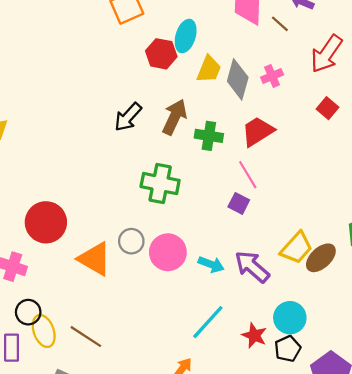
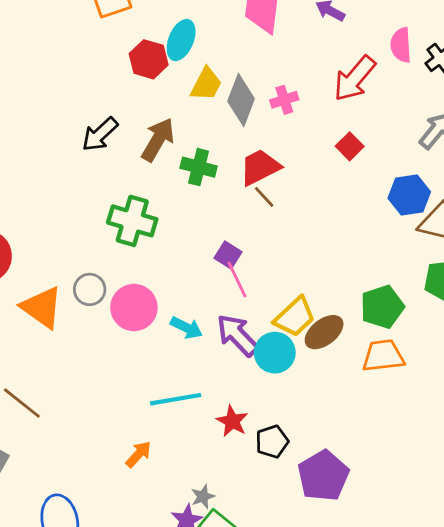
brown line: (280, 24) -> (264, 197), moved
pink line: (248, 175) -> (237, 279), moved
cyan circle: (290, 318) -> (275, 353), moved
cyan line: (208, 322) -> (176, 399), turned 33

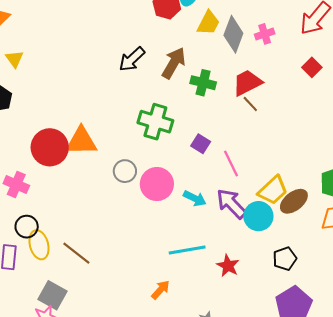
purple square: (228, 255) -> (201, 144), moved
orange triangle: (42, 307) -> (81, 141), moved, turned -36
black pentagon: (272, 442) -> (285, 259), moved

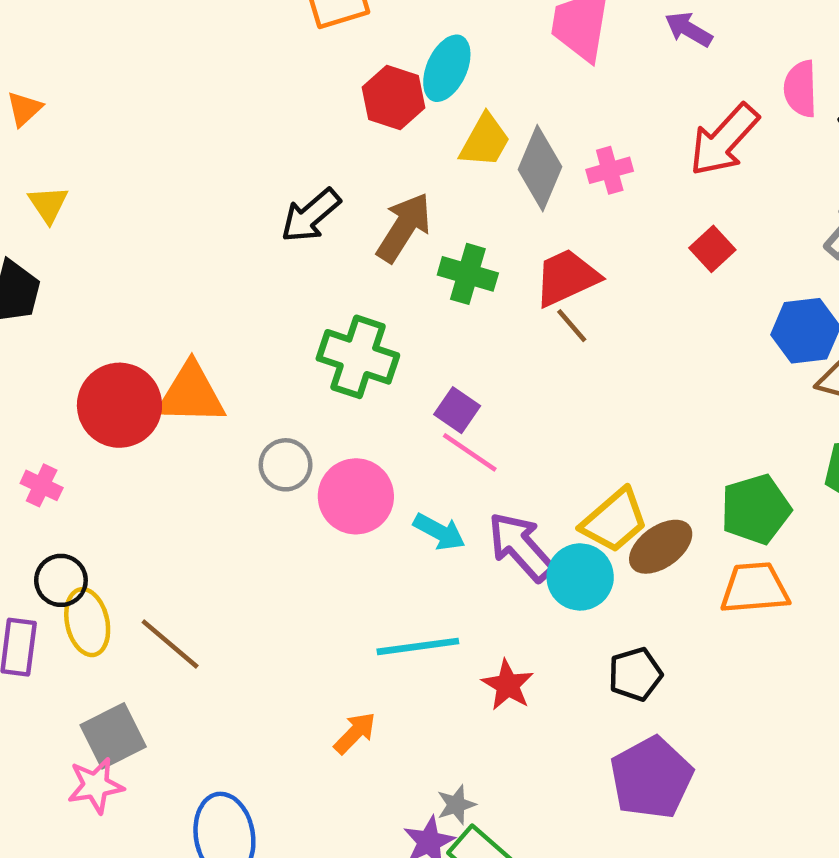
pink line: (231, 164) -> (470, 452), moved, turned -32
pink cross: (16, 185) -> (42, 485), size x0.7
gray square: (53, 295) -> (113, 736), turned 32

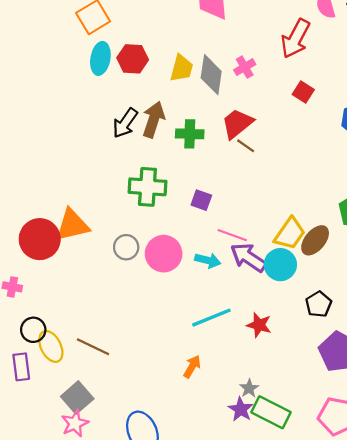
cyan ellipse: (447, 68) -> (100, 58), moved
black arrow: (311, 215) -> (125, 123), moved
pink line: (470, 452) -> (232, 235), moved

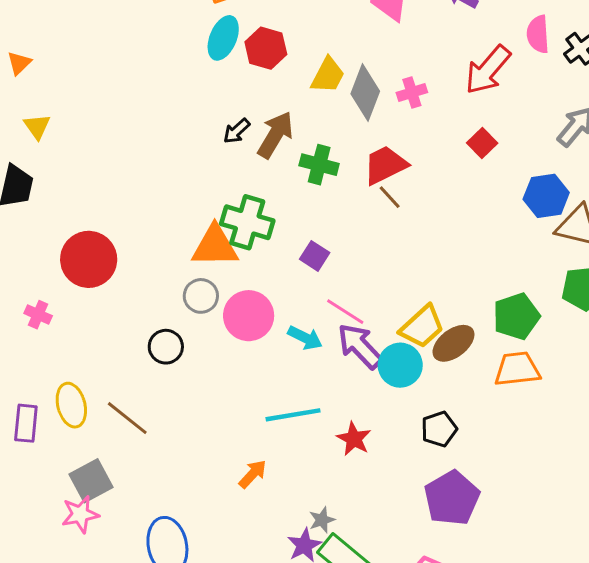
black arrow: (125, 123) -> (237, 131), size x0.7
orange triangle: (72, 225) -> (215, 246), moved
black circle: (33, 330) -> (166, 347), moved

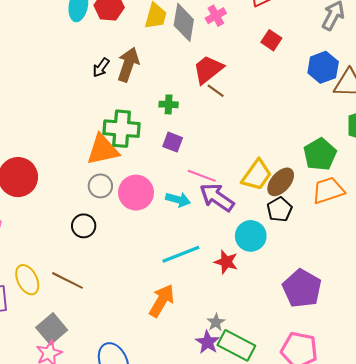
green cross: (319, 165) -> (169, 104), moved, size x0.7
cyan circle: (400, 365) -> (251, 236), moved
black pentagon: (439, 429) -> (280, 210), moved
orange arrow: (253, 474) -> (162, 301), size x1.5

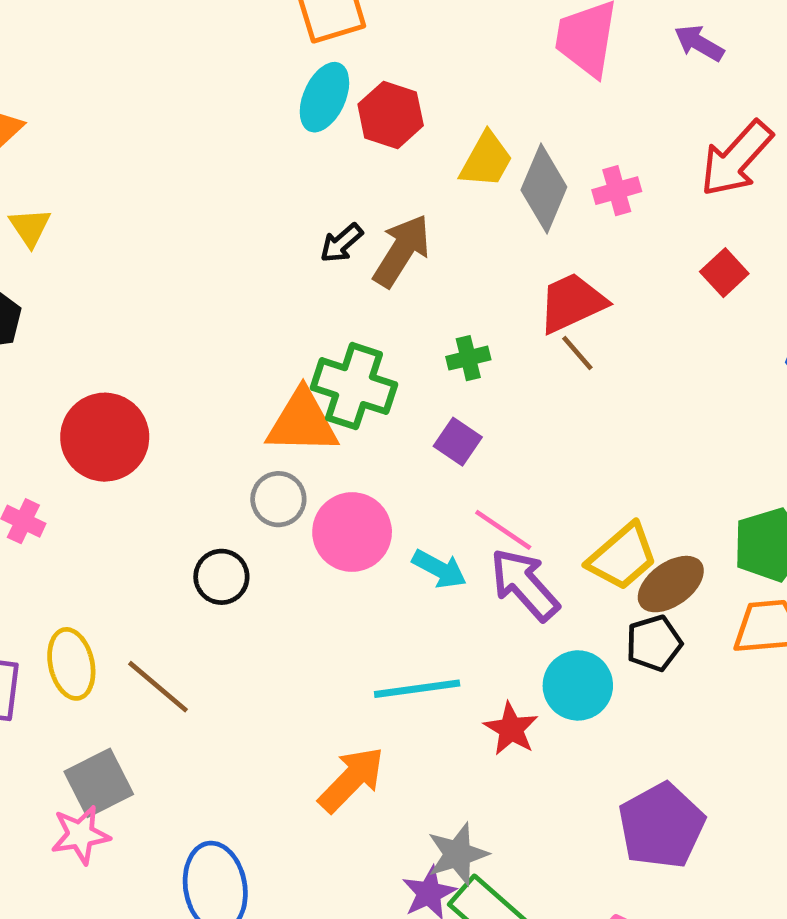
green cross: (169, 104) -> (468, 358), turned -30
gray star: (216, 322) -> (458, 854), size x1.5

